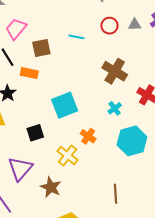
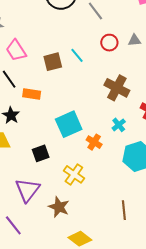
pink trapezoid: (16, 29) -> (16, 50), turned -70
cyan line: (76, 37) -> (77, 55), turned 42
brown square: (41, 48) -> (53, 62), moved
orange cross: (88, 136) -> (94, 142), moved

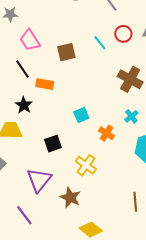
cyan line: (77, 55) -> (100, 43), moved
cyan square: (69, 124) -> (81, 115), size x0.6

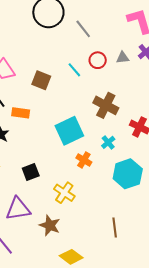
brown square: (66, 52) -> (41, 80), turned 36
cyan square: (81, 115) -> (69, 131), moved, size x1.8
purple triangle: (39, 180) -> (18, 209), turned 44

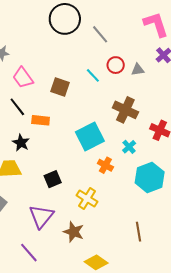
gray triangle: (123, 58) -> (138, 70), moved
purple triangle: (18, 209) -> (41, 216), turned -40

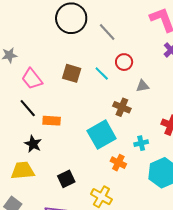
gray triangle: (138, 70) -> (143, 86), moved
brown square: (60, 87) -> (72, 73), moved
brown cross: (125, 110) -> (122, 107), moved, size x0.7
cyan cross: (129, 147) -> (141, 143), turned 32

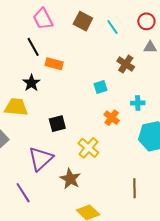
red circle: (124, 62) -> (146, 21), moved
cyan square: (102, 135) -> (101, 87), size x0.5

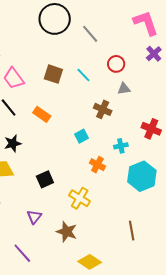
orange rectangle: (54, 64) -> (42, 114), moved, turned 30
black star: (31, 83) -> (13, 143), turned 30
purple triangle: (41, 159) -> (34, 217), size x0.6

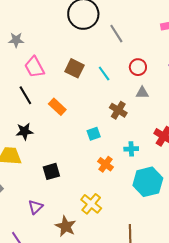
yellow cross: (80, 198) -> (91, 204), moved

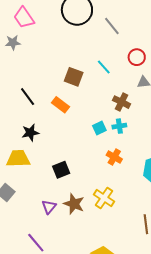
pink trapezoid: (34, 67) -> (24, 18), moved
brown square: (74, 68) -> (74, 77), moved
cyan cross: (131, 149) -> (119, 126), moved
brown star: (66, 226) -> (74, 204), moved

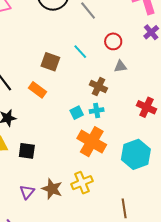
orange cross: (114, 157) -> (92, 142), size x1.8
black square: (61, 170) -> (27, 151), moved, turned 30
yellow cross: (104, 198) -> (82, 183), turned 35

